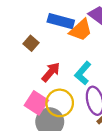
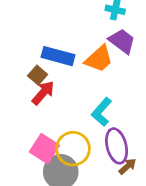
blue rectangle: (61, 21) -> (58, 56), moved
red arrow: (51, 72) -> (43, 93), moved

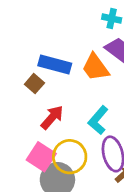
orange trapezoid: (99, 59) -> (95, 67), turned 96
red arrow: (43, 93) -> (52, 117), moved

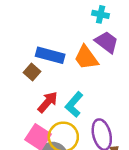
cyan L-shape: (98, 120) -> (74, 105), moved

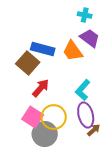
brown square: (32, 72) -> (28, 63), size x1.6
cyan L-shape: (74, 105) -> (83, 90), moved

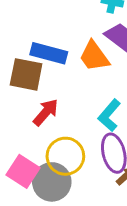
brown square: (28, 63) -> (26, 74), turned -30
pink square: (33, 117) -> (23, 171), moved

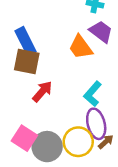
blue rectangle: (49, 53) -> (26, 41), moved, turned 48
yellow circle: (65, 156) -> (78, 142), moved

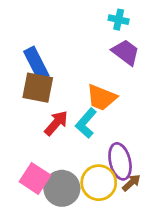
orange trapezoid: (81, 47) -> (102, 98), moved, turned -32
cyan L-shape: (93, 94) -> (86, 123), moved

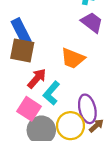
cyan L-shape: (86, 123) -> (51, 93), moved
pink square: (35, 178) -> (29, 109), moved

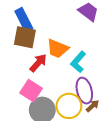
orange trapezoid: (73, 58) -> (58, 49), moved
cyan L-shape: (51, 93) -> (78, 62), moved

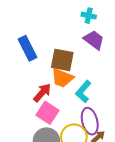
brown square: (25, 37) -> (62, 60), moved
pink square: (31, 91) -> (48, 113), moved

